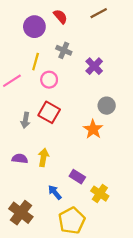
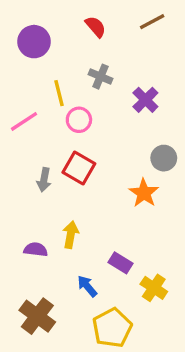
purple circle: (34, 27) -> (34, 42), moved
yellow line: (36, 62) -> (59, 93), turned -30
purple semicircle: (20, 159) -> (36, 250), moved

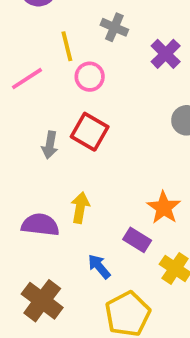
orange star: (144, 193) -> (164, 208), moved
purple semicircle: (36, 250) -> (40, 225), size x1.4

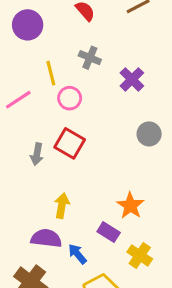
purple semicircle: (40, 225) -> (46, 238), moved

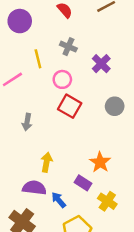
pink circle: (70, 98) -> (62, 79), moved
red square: (70, 143) -> (70, 106), moved

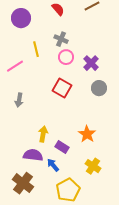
purple cross: (101, 64) -> (91, 63), moved
pink circle: (62, 79) -> (66, 57), moved
gray arrow: (27, 122) -> (19, 100), moved
purple rectangle: (83, 183) -> (62, 147), moved

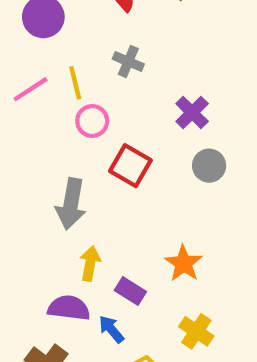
pink circle: (66, 57) -> (92, 121), moved
pink line: (15, 66) -> (31, 89), moved
gray arrow: (19, 100) -> (71, 204), moved, size x1.6

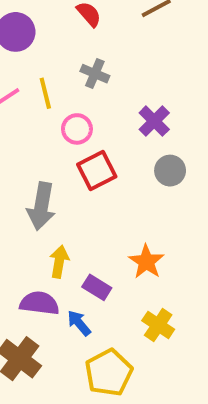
pink circle: (92, 121) -> (77, 129), moved
red square: (130, 166) -> (97, 171), turned 33

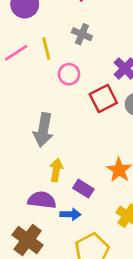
red square: (97, 171) -> (103, 98), moved
blue arrow: (79, 323) -> (70, 214), turned 132

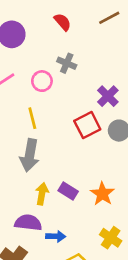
yellow line: (46, 48) -> (32, 118), moved
pink circle: (69, 74) -> (42, 81), moved
purple rectangle: (83, 189) -> (68, 191), moved

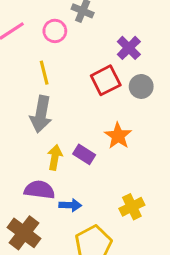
orange star: (102, 194) -> (118, 136), moved
yellow cross: (111, 238) -> (132, 207), turned 30

